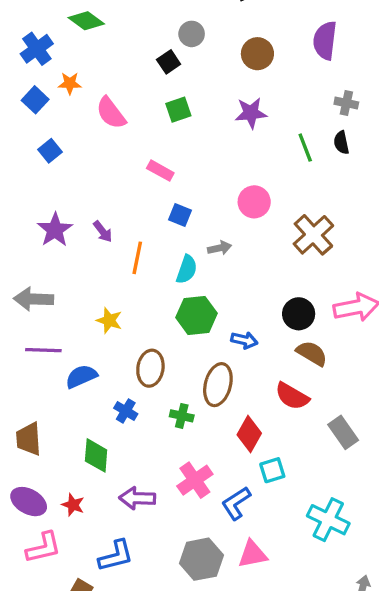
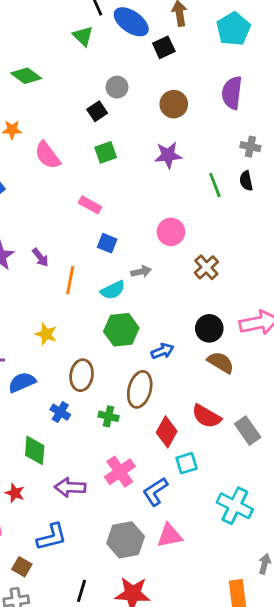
brown cross: (313, 235) -> (206, 267), moved, size x0.7
cyan semicircle: (187, 269) -> (113, 290), turned 45
blue arrow: (244, 340) -> (162, 351), turned -35
red semicircle: (292, 396) -> (206, 416), moved

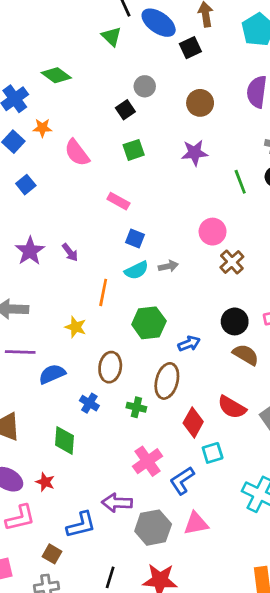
pink circle: (171, 232) -> (213, 232), moved
orange line: (70, 280) -> (103, 292), moved
cyan semicircle: (113, 290) -> (136, 270), moved
purple arrow: (70, 487) -> (117, 503), moved

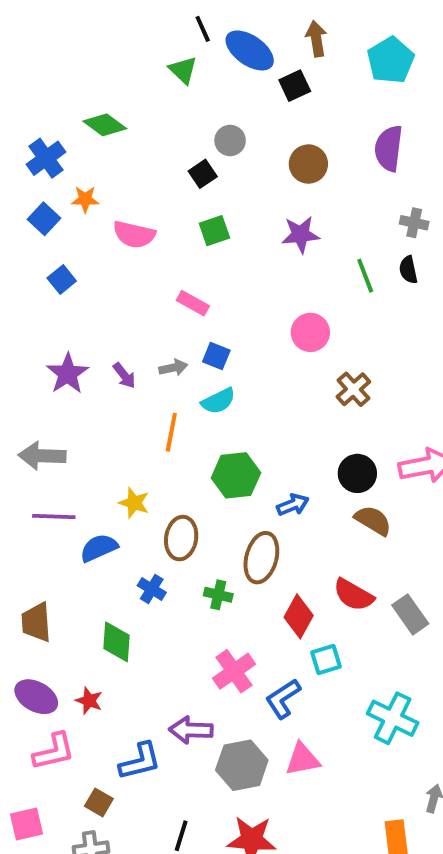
pink semicircle: (77, 153) -> (134, 235), turned -40
pink circle: (213, 232) -> (310, 332), moved
gray arrow: (168, 266) -> (173, 368), moved
yellow star: (76, 327) -> (134, 503), moved

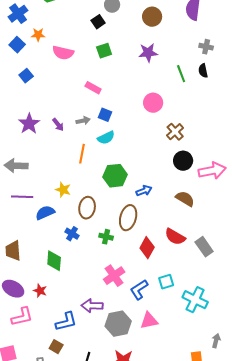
black circle: (357, 473) -> (183, 161), moved
cyan square: (326, 659) -> (166, 282), moved
brown square: (99, 802) -> (56, 347), moved

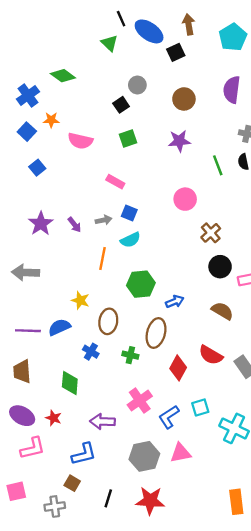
purple line: (22, 197) -> (28, 331), moved
purple arrow: (92, 306) -> (102, 421), moved

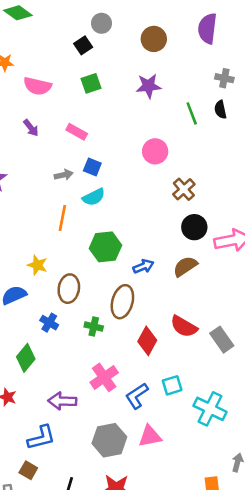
purple arrow: (75, 225) -> (31, 128), moved
brown semicircle: (222, 311) -> (185, 266), moved, turned -65
green diamond: (70, 383) -> (26, 358), turned 35

